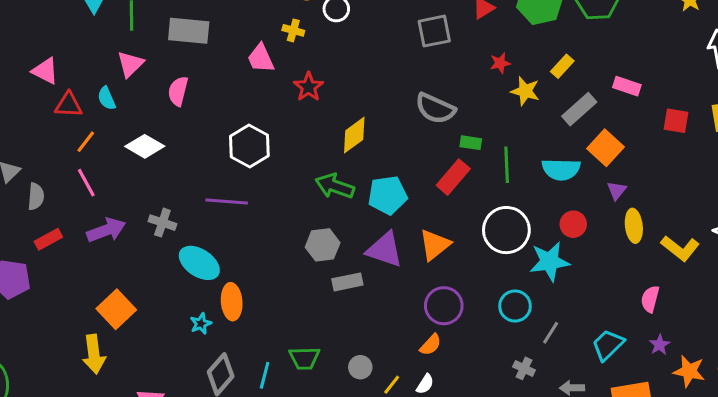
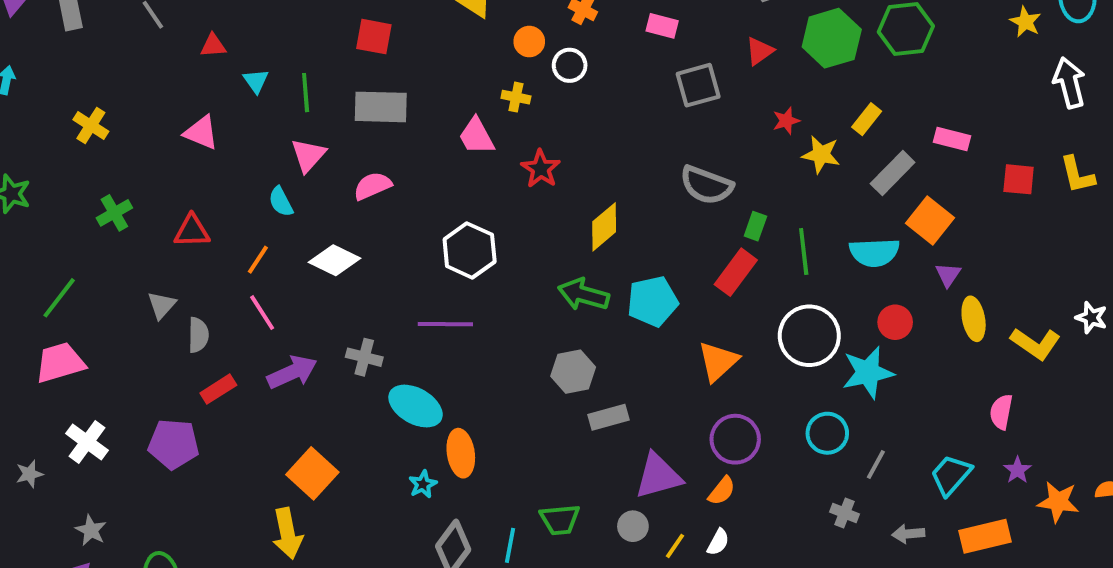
pink triangle: (45, 71) -> (201, 132), moved
pink semicircle: (178, 91) -> (372, 186), turned 56
red triangle: (69, 105) -> (192, 231), moved
green rectangle: (471, 143) -> (755, 226), turned -75
purple triangle: (385, 250) -> (658, 476), moved, turned -30

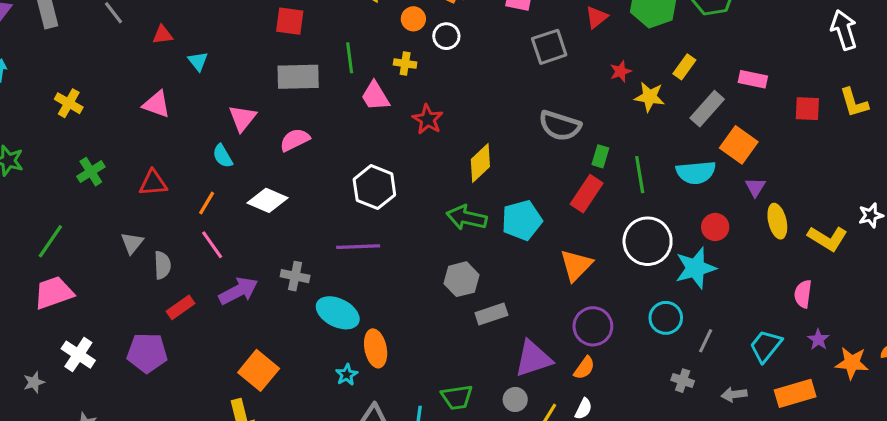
green line: (306, 93) -> (350, 58), moved
white star: (1091, 318) -> (871, 215), turned -30

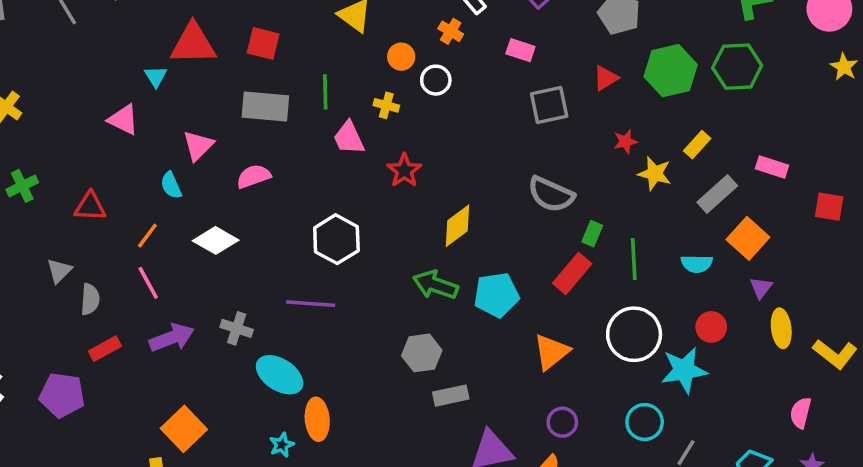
red triangle: (163, 35) -> (193, 44), moved, size x2.0
pink triangle: (157, 104) -> (123, 120), moved
cyan semicircle: (696, 172) -> (697, 264), size x0.7
purple circle: (593, 326) -> (562, 422), size x0.7

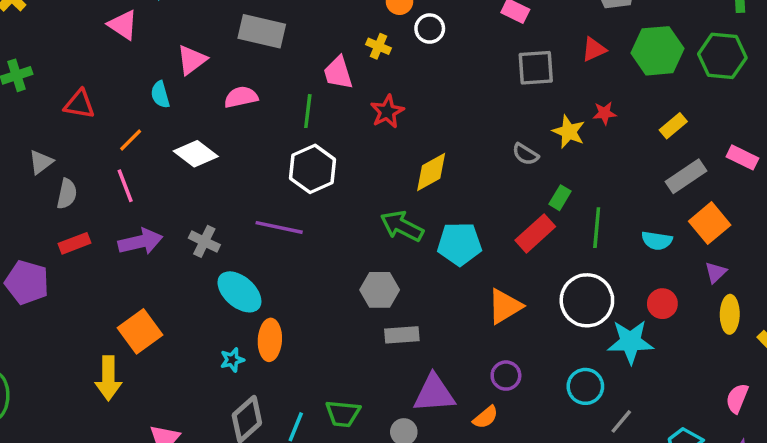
green line: (325, 92) -> (308, 111), moved
yellow star: (655, 174) -> (569, 132), moved
gray semicircle: (551, 194) -> (525, 154), size x0.6

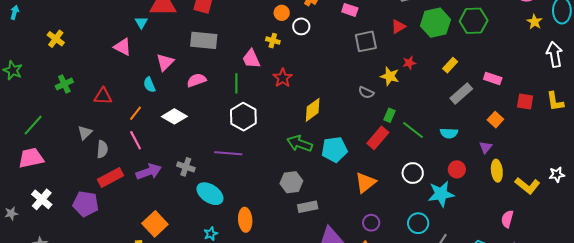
orange square: (710, 223) -> (495, 120), moved, size x0.7
green line: (597, 228) -> (413, 130), turned -50
red rectangle: (75, 243) -> (110, 178), size x1.4
white circle: (587, 300) -> (413, 173), size x0.7
orange ellipse: (270, 340) -> (245, 220), moved

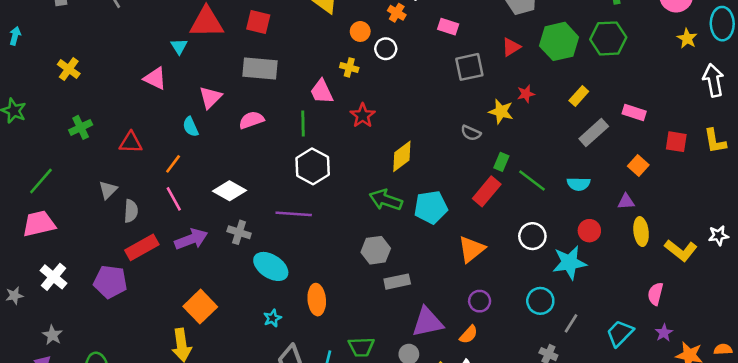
white diamond: (174, 116) -> (229, 191), moved
purple triangle: (486, 147) -> (626, 202), turned 48

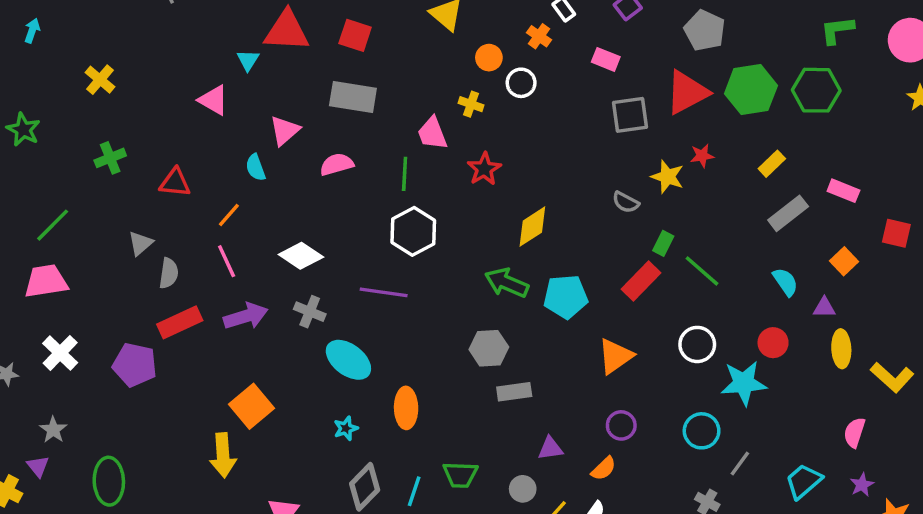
red triangle: (511, 47) -> (687, 92), size x1.8
cyan semicircle: (579, 184) -> (785, 282), moved, turned -130
purple triangle: (427, 322) -> (550, 448), size x0.6

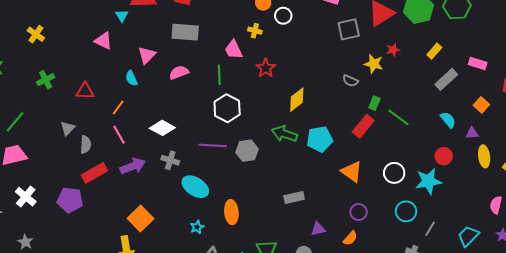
white circle: (697, 344) -> (394, 173), moved
gray hexagon: (489, 348) -> (247, 151), moved
orange triangle: (615, 356) -> (352, 172), turned -45

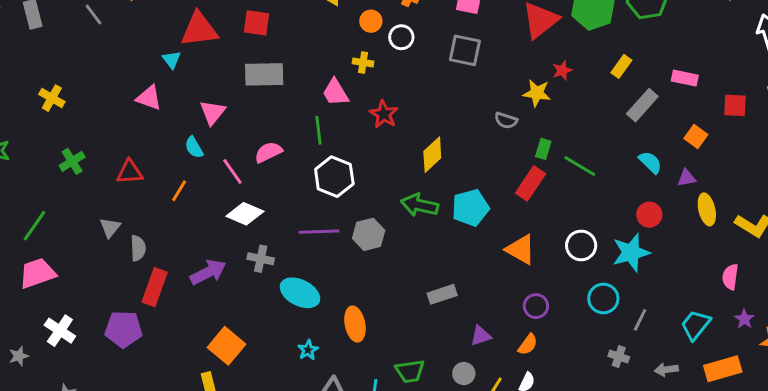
gray square: (349, 29) -> (465, 50), moved, turned 30
pink semicircle: (179, 73) -> (268, 152), moved
pink line: (119, 135) -> (232, 171), moved
red rectangle: (94, 173) -> (155, 287), turned -35

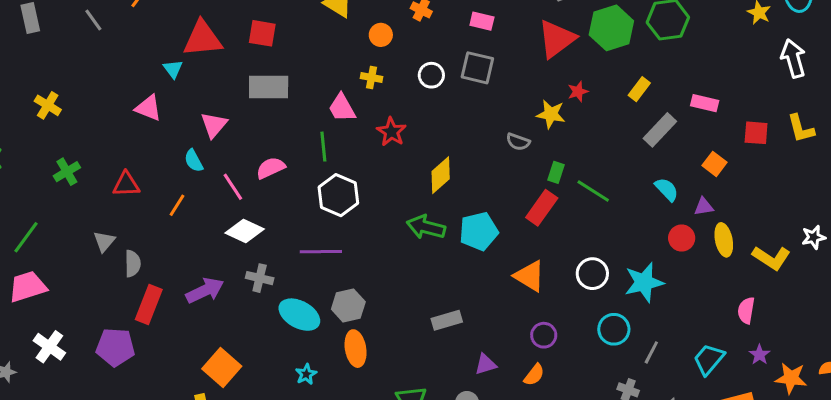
white circle: (401, 37) -> (431, 75), moved
red circle: (649, 215) -> (682, 238), moved
gray hexagon: (369, 234) -> (348, 305), moved

